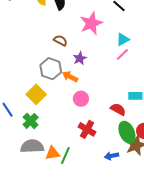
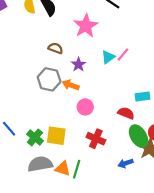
cyan triangle: (123, 39) -> (108, 57), moved
yellow square: (36, 94) -> (56, 136), moved, turned -30
orange triangle: (53, 153) -> (63, 169), turned 35

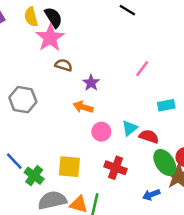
pink star: (86, 26) -> (50, 38), moved
cyan triangle: (108, 57) -> (130, 128), moved
gray hexagon: (49, 79) -> (23, 100), moved
cyan rectangle: (143, 97) -> (166, 105), moved
green cross: (35, 137) -> (34, 176), moved

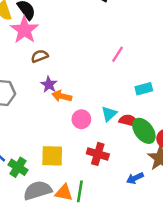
brown semicircle: (64, 65) -> (40, 56), turned -35
purple star: (91, 83) -> (49, 84), moved
green ellipse: (165, 162) -> (144, 131), moved

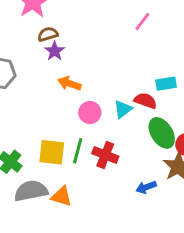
pink line: (117, 54) -> (142, 22), moved
purple star: (49, 84) -> (55, 51), moved
red semicircle: (129, 121) -> (145, 101), moved
green line: (80, 191) -> (78, 151), moved

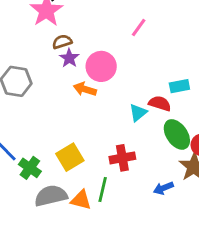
pink line: (142, 22) -> (139, 28), moved
pink circle: (90, 113) -> (101, 66), moved, size x1.4
green line: (78, 151) -> (103, 189), moved
yellow square: (52, 152) -> (70, 157), turned -36
red cross: (105, 155) -> (122, 158), turned -30

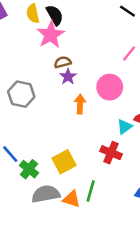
pink circle: (101, 66) -> (110, 87), moved
orange arrow: (85, 89) -> (80, 104), turned 72
red cross: (122, 158) -> (111, 153), moved, turned 30

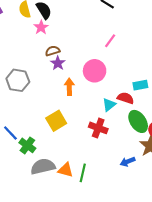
pink star: (51, 35) -> (41, 27), size x0.6
yellow square: (64, 162) -> (56, 121), moved
green line: (91, 191) -> (83, 173), moved

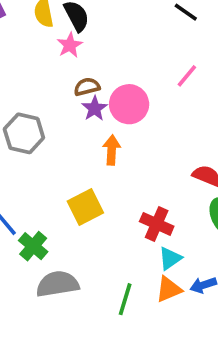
pink circle: (95, 71) -> (129, 104), moved
cyan triangle: (109, 105) -> (170, 258), moved
orange triangle: (66, 170) -> (169, 289), moved, turned -42

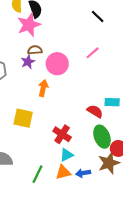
pink star: (70, 45) -> (29, 25), size x1.6
purple star: (95, 108) -> (28, 62), moved
yellow square: (85, 207) -> (23, 118), turned 30

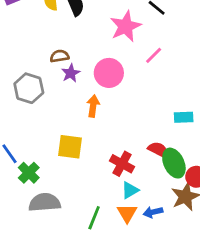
pink star: (29, 25) -> (125, 26), moved
brown semicircle: (35, 50) -> (59, 56), moved
red semicircle: (95, 111) -> (158, 150), moved
orange triangle: (63, 172) -> (127, 213), turned -42

